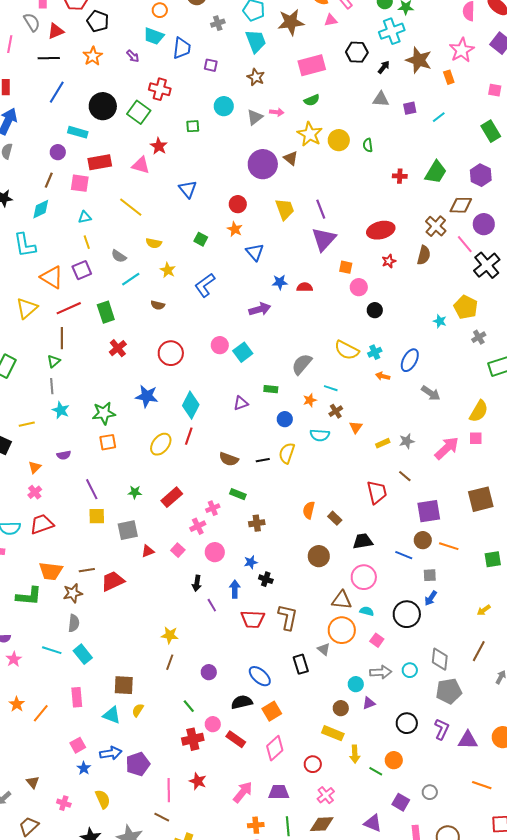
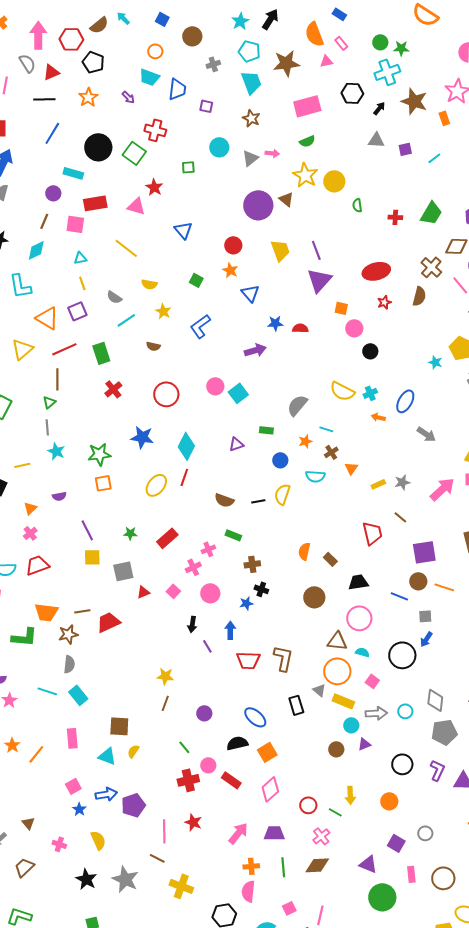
green semicircle: (368, 145) -> (357, 205), moved
black cross: (266, 579) -> (261, 589), moved
yellow rectangle: (333, 733) -> (343, 701), moved
green line: (376, 771) -> (335, 812), moved

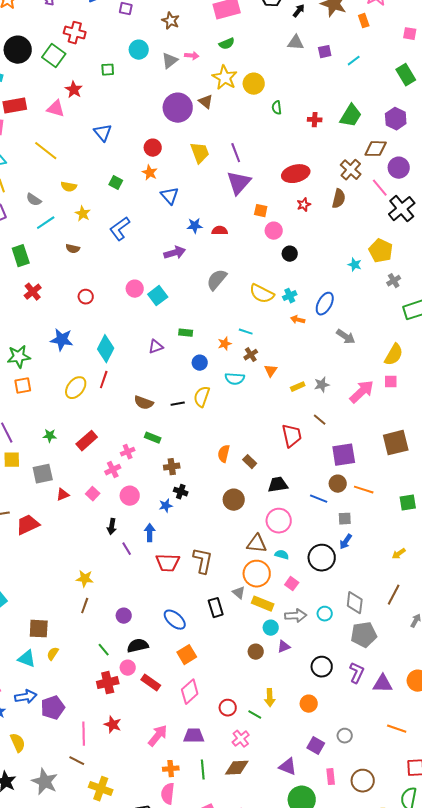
red circle: (166, 394) -> (86, 297), size x0.6
gray semicircle: (297, 405) -> (217, 280), moved
black semicircle: (237, 743) -> (138, 646), moved

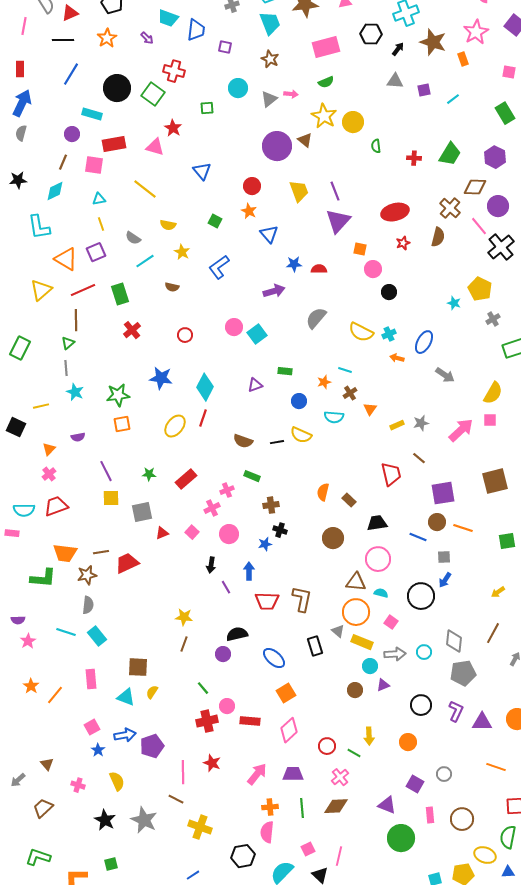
yellow semicircle: (202, 397) -> (301, 435), turned -85
black semicircle: (138, 646) -> (237, 634), moved
red rectangle: (151, 683) -> (250, 721), turned -30

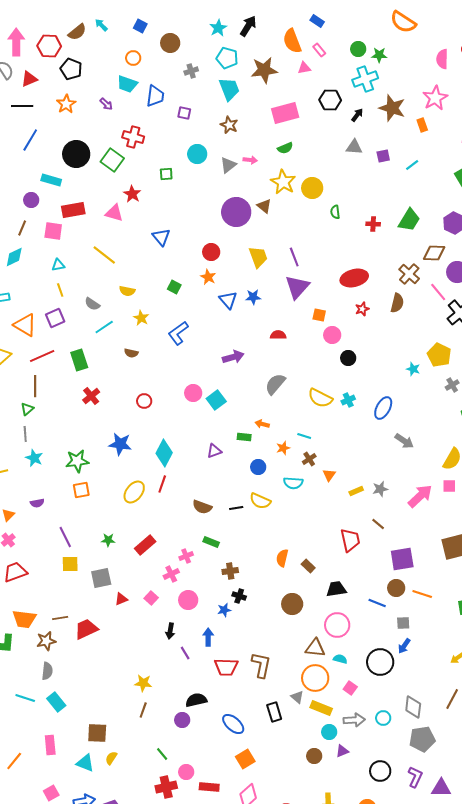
blue star: (294, 264) -> (253, 297), moved
orange arrow: (397, 358) -> (262, 424), moved

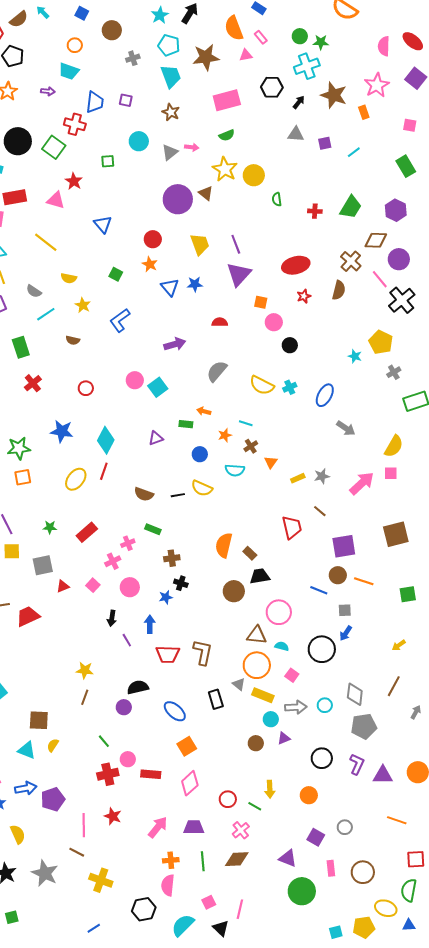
blue trapezoid: (155, 96) -> (95, 102), moved
purple arrow: (106, 104) -> (48, 91), turned -40
orange semicircle: (282, 558) -> (224, 545), size x1.4
black trapezoid: (336, 589) -> (260, 576), moved

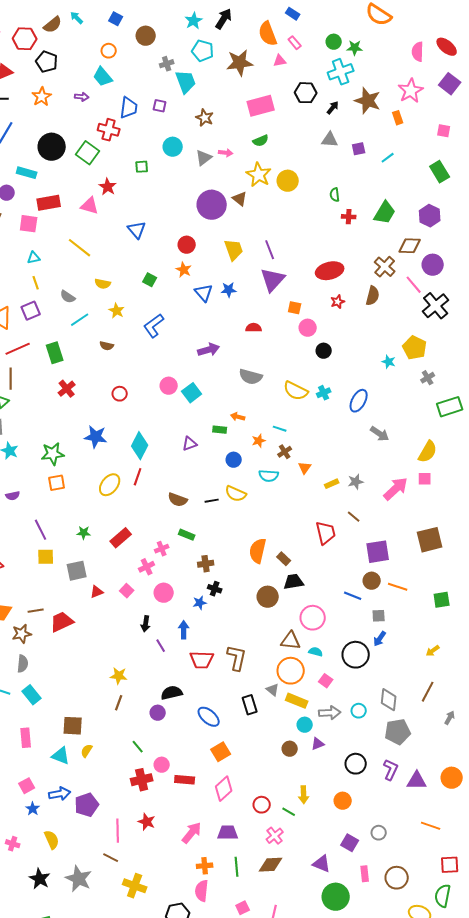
cyan trapezoid: (69, 71) -> (103, 77), turned 30
cyan trapezoid: (171, 76) -> (186, 82), moved
green semicircle: (277, 199) -> (335, 195), moved
gray semicircle: (217, 371) -> (251, 377), turned -115

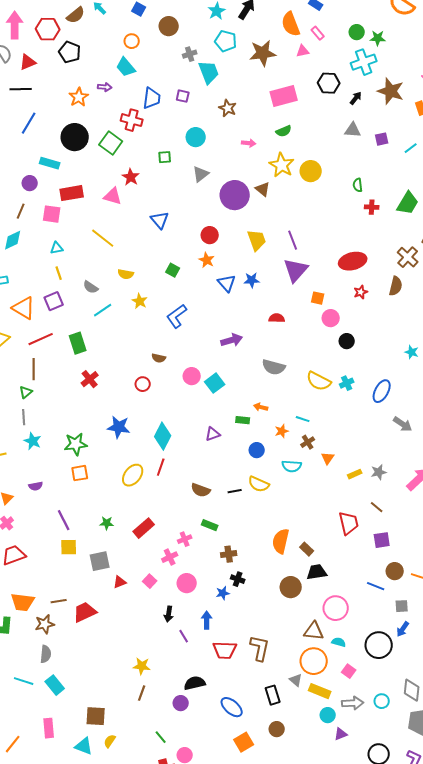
orange star: (42, 97) -> (79, 97), moved
gray triangle: (204, 158) -> (201, 174), moved
brown semicircle: (107, 346) -> (159, 358), moved
purple square: (378, 552) -> (382, 540), moved, size x0.7
brown circle: (290, 749) -> (277, 729), moved

